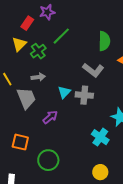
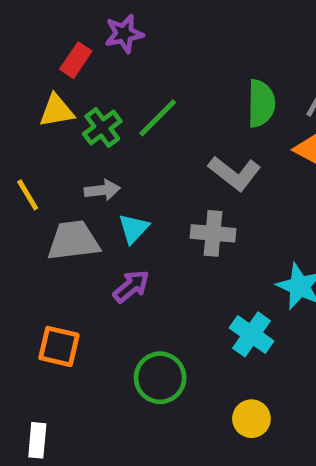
green line: (61, 36) -> (158, 118), moved
yellow triangle: (19, 44) -> (57, 111), turned 35
cyan triangle: (64, 92) -> (134, 229), moved
gray trapezoid: (26, 98) -> (73, 241), turned -75
green circle: (48, 160) -> (160, 378), moved

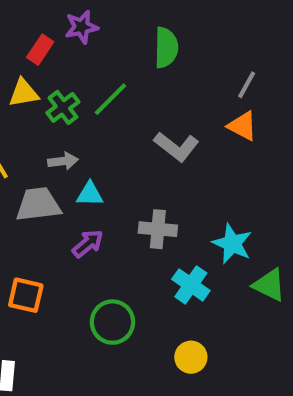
green semicircle: (261, 103) -> (166, 48), moved
cyan triangle: (134, 229) -> (90, 194), turned 48
gray cross: (213, 233) -> (158, 229), moved

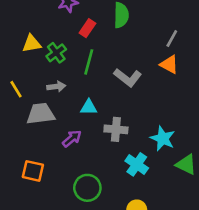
red rectangle: (40, 50) -> (87, 28), moved
green line: (110, 99) -> (89, 62), moved, turned -30
cyan triangle: (90, 194) -> (89, 107), moved

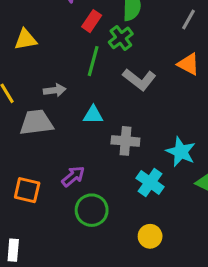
gray line: (172, 39) -> (188, 20), moved
green cross: (56, 53) -> (121, 38), moved
purple arrow: (72, 138) -> (73, 176), moved

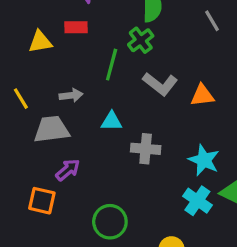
gray line: (188, 20) -> (212, 21), turned -60
red rectangle: (92, 21) -> (76, 27), moved, turned 55
orange triangle: (188, 64) -> (202, 95), moved, turned -35
purple arrow: (73, 176) -> (68, 170), moved
cyan cross: (150, 182) -> (197, 201), moved

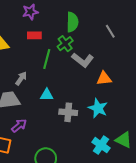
red rectangle: (76, 27) -> (34, 35), moved
gray L-shape: (160, 84) -> (83, 60), moved
gray arrow: (71, 95) -> (21, 78), turned -48
cyan star: (204, 160) -> (98, 108), moved

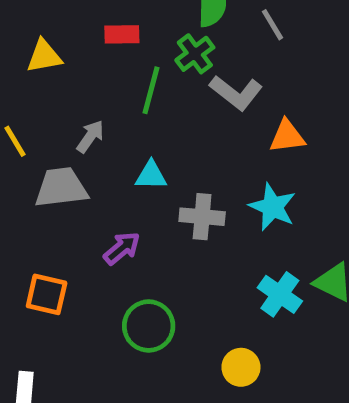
gray line: (110, 31) -> (273, 25), moved
purple arrow: (19, 126) -> (122, 248), moved

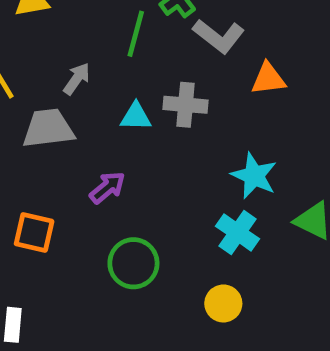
cyan star: (273, 207) -> (254, 176), moved
gray cross: (202, 217) -> (185, 105), moved
cyan cross: (280, 294) -> (238, 232), moved

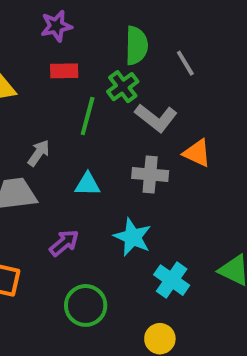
orange triangle: (268, 79) -> (197, 153), turned 32
gray cross: (185, 105) -> (150, 175), moved
cyan star: (254, 176) -> (133, 237), moved

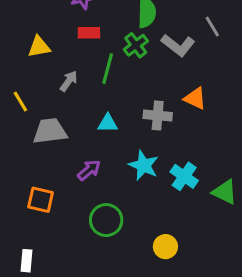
gray line: (185, 63) -> (212, 27), moved
gray L-shape: (156, 118) -> (178, 45), moved
gray arrow: (39, 153) -> (69, 81), moved
cyan cross: (172, 280) -> (184, 176), moved

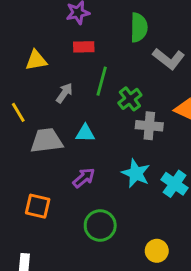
green cross: (136, 45) -> (130, 99), moved
cyan triangle: (108, 123) -> (85, 133), moved

